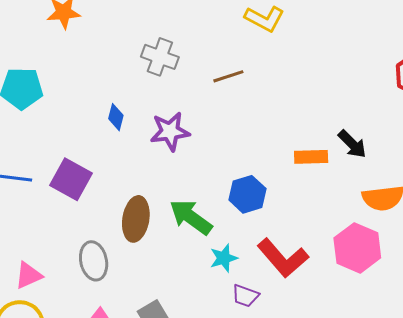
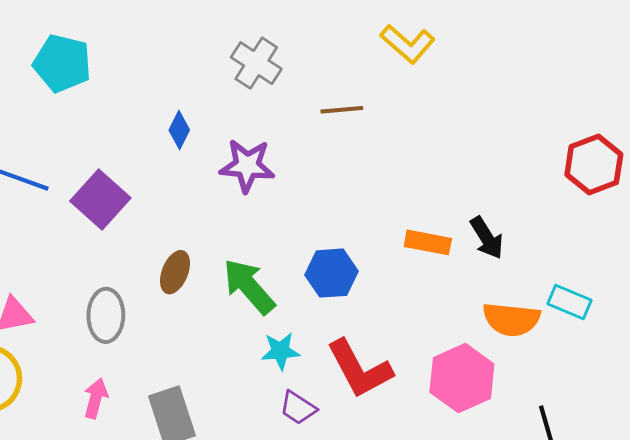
brown ellipse: (136, 219) -> (175, 272), size x0.7

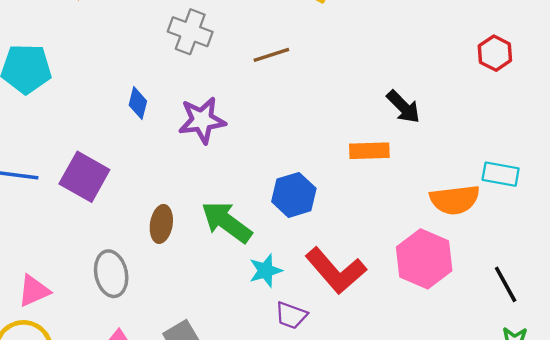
red hexagon: (594, 164) -> (495, 53), size x0.7
black arrow: (487, 238) -> (403, 107), moved

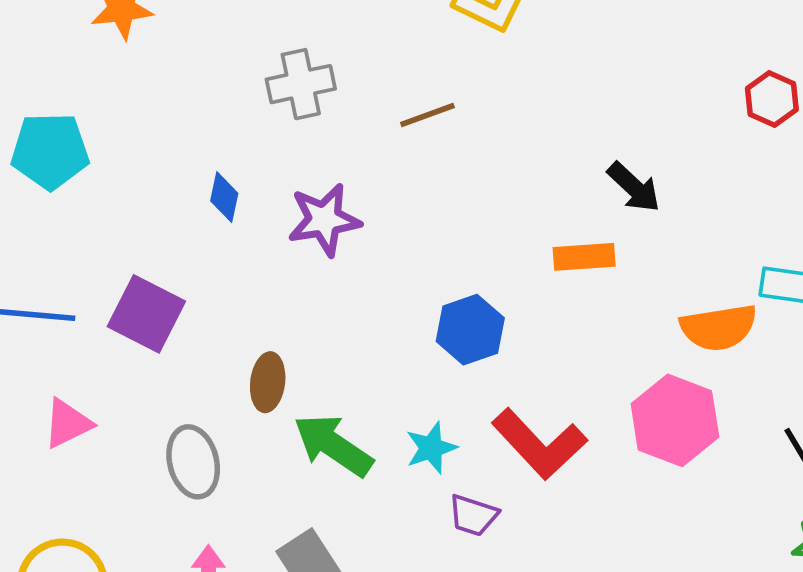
gray cross: (190, 32) -> (301, 84), turned -30
green arrow: (227, 222) -> (333, 445), moved
pink triangle: (34, 291) -> (68, 423), moved

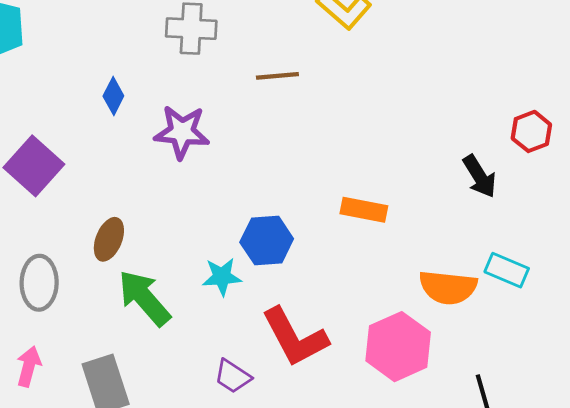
black arrow: (634, 187) -> (480, 176), moved
cyan star: (431, 448) -> (222, 277), moved

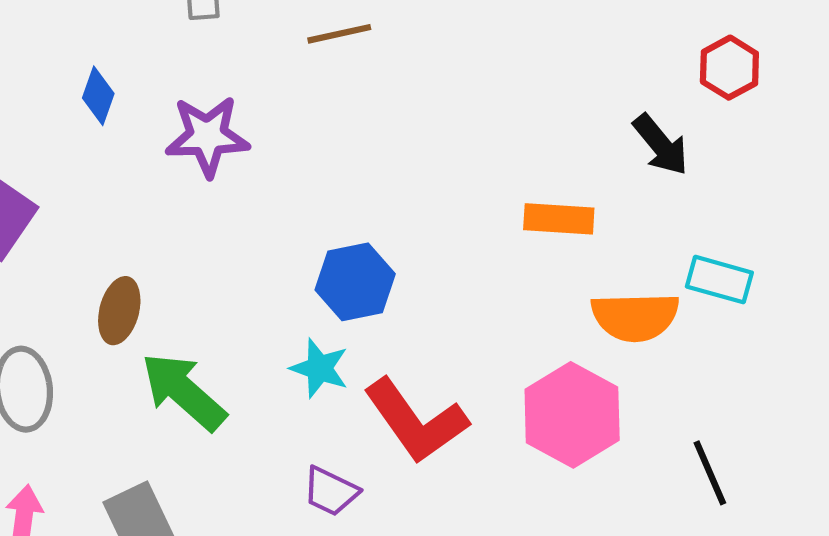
orange rectangle: (364, 210) -> (559, 219), moved
cyan star: (222, 277) -> (319, 368), moved, turned 30

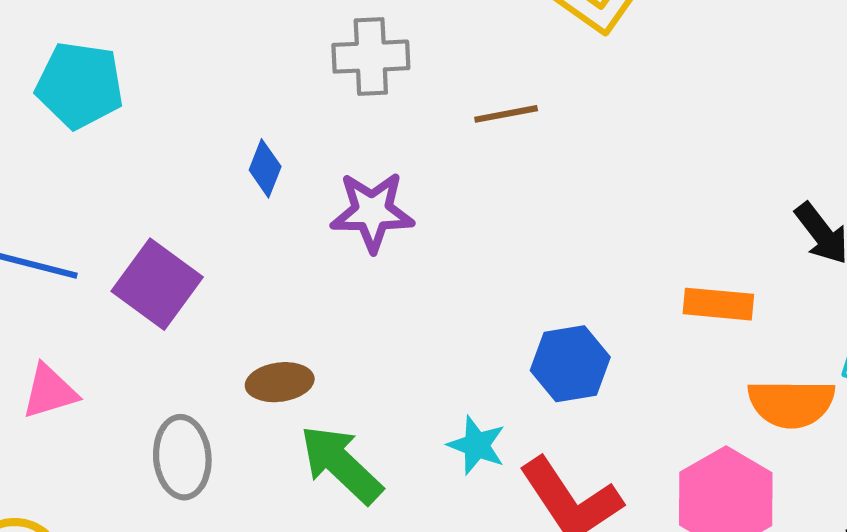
blue hexagon: (355, 282) -> (570, 364), moved
brown ellipse: (119, 311) -> (280, 382), turned 66

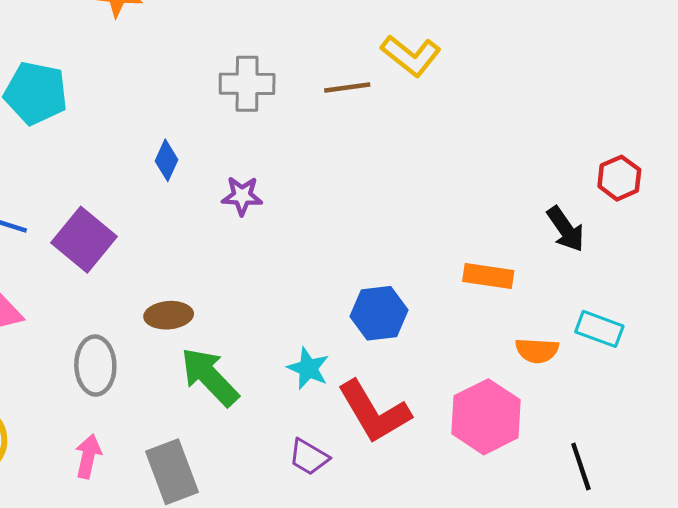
brown line: (506, 114) -> (347, 88), moved
purple star: (372, 212) -> (242, 196), size x0.7
orange semicircle: (791, 403) -> (537, 351), size x0.7

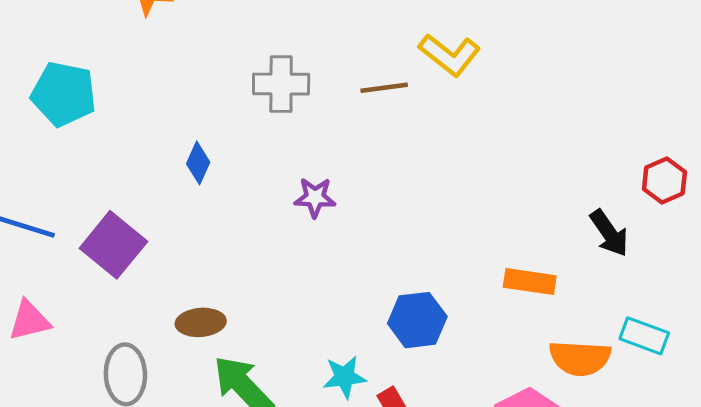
purple star: (242, 196) -> (315, 198), moved
orange semicircle: (537, 351) -> (580, 358), size x1.4
cyan star: (308, 368) -> (345, 377), turned -30

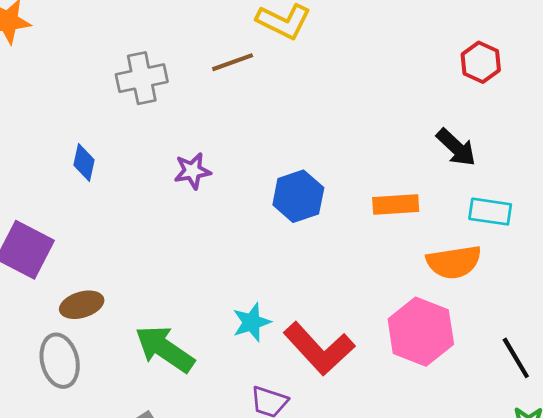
red hexagon: (664, 180) -> (481, 62), moved
blue hexagon: (417, 320) -> (298, 196), moved
brown ellipse: (201, 322) -> (82, 305), moved
cyan rectangle: (644, 336) -> (490, 212), moved

